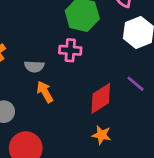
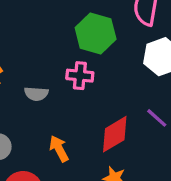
orange arrow: (45, 92) -> (59, 149), moved

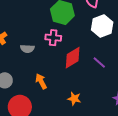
red diamond: (115, 134) -> (73, 58), moved

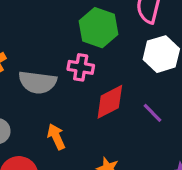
gray semicircle: (27, 49) -> (38, 82), size x1.6

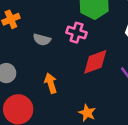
gray semicircle: (38, 82) -> (42, 40), size x0.6

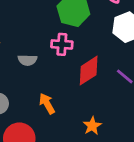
orange star: (87, 113) -> (92, 126), turned 30

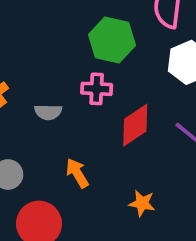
orange star: (92, 126) -> (142, 203), turned -30

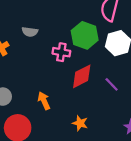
green hexagon: (112, 40) -> (85, 35), moved
gray semicircle: (48, 112) -> (30, 32), moved

